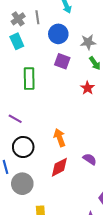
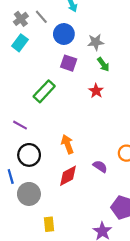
gray line: (37, 17) -> (41, 17), turned -32
cyan rectangle: (17, 41) -> (20, 43), turned 63
green rectangle: (29, 79) -> (44, 91), moved, turned 45

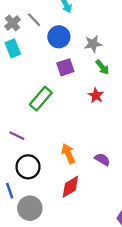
cyan rectangle: (20, 43) -> (13, 48), turned -56
purple square: (69, 63) -> (65, 67), turned -35
purple semicircle: (100, 166) -> (102, 159), moved

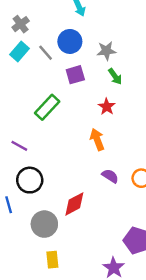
gray line: (34, 20) -> (46, 53), moved
cyan rectangle: (13, 48) -> (19, 51), turned 60
orange arrow: (68, 154) -> (97, 139), moved
gray circle: (30, 208) -> (44, 224), moved

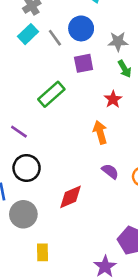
gray circle: (44, 224) -> (23, 214), moved

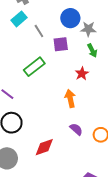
blue circle: (81, 28) -> (70, 18), moved
gray line: (55, 38) -> (39, 31), moved

